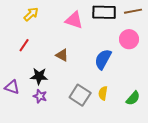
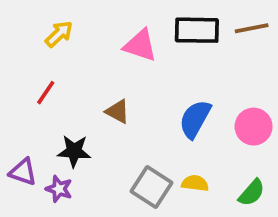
pink circle: (129, 39) -> (254, 127), moved
yellow semicircle: (103, 93) -> (195, 183), turned 88
purple star: (40, 96) -> (59, 189), moved

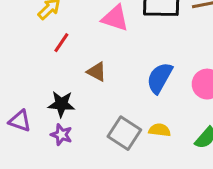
red line: (46, 93) -> (61, 43), moved
purple star: (59, 189) -> (61, 135), moved

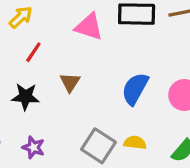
brown triangle: (97, 72) -> (70, 82), turned 35
black star: (61, 104) -> (25, 97), moved

